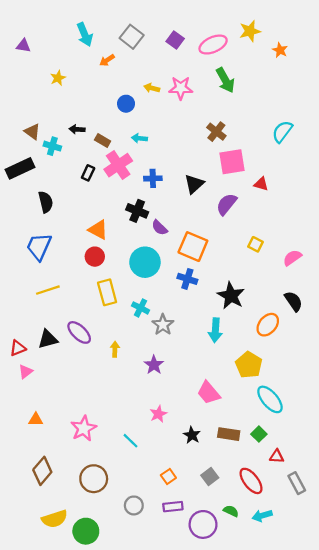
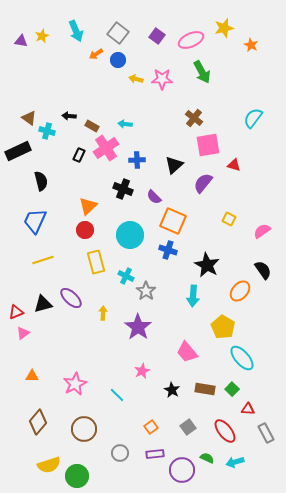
yellow star: (58, 78) -> (42, 36), moved
blue circle: (126, 104) -> (118, 60), moved
purple semicircle: (160, 228) -> (154, 197), moved
orange triangle: (98, 230) -> (88, 206), turned 48
purple star: (154, 365) -> (138, 327), size x1.5

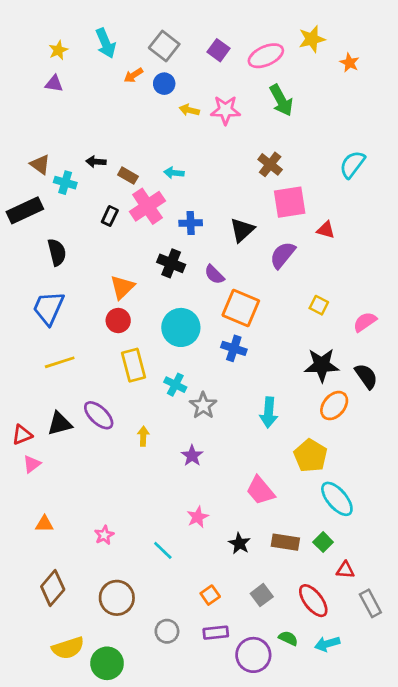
purple triangle: (21, 41) -> (54, 84), moved
black star: (207, 265) -> (322, 365), moved, turned -30
purple star: (138, 327) -> (192, 456), size x0.6
pink star: (75, 384) -> (104, 535), size x0.6

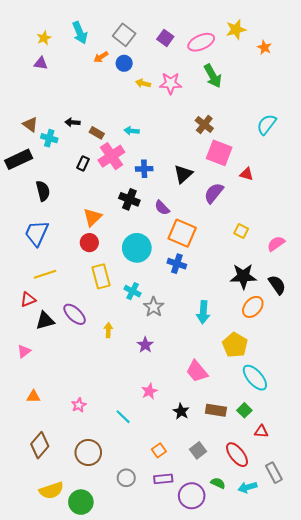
pink square: (290, 202) -> (219, 153), turned 30
red triangle: (22, 435) -> (28, 300), moved
gray rectangle: (370, 603) -> (274, 473), moved

